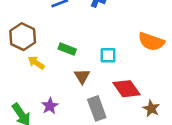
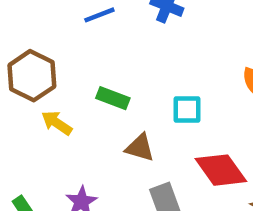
brown triangle: (82, 76) -> (140, 148), turned -42

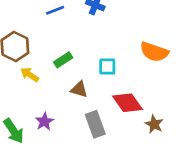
green rectangle: (113, 98) -> (63, 60), turned -54

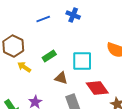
cyan square: (107, 67) -> (82, 61), size x1.5

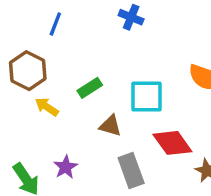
blue line: (43, 19) -> (55, 24), moved, turned -48

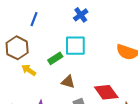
blue cross: (131, 17) -> (81, 15), turned 32
cyan square: (147, 96) -> (75, 46), moved

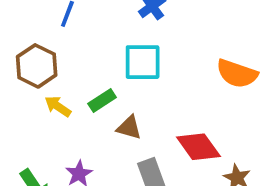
green rectangle: (55, 58) -> (102, 101), moved

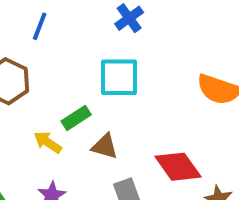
yellow arrow: (58, 106) -> (48, 142), moved

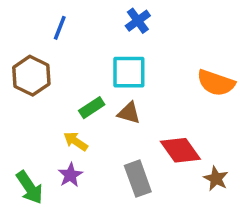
yellow arrow: (48, 142) -> (76, 141), moved
brown triangle: (105, 146) -> (129, 113), moved

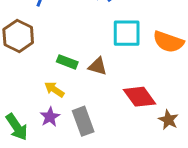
cyan square: (129, 72) -> (127, 33), moved
green rectangle: (92, 108) -> (67, 62), turned 54
gray rectangle: (138, 179) -> (83, 121), moved

